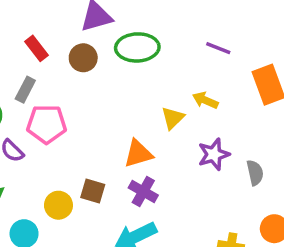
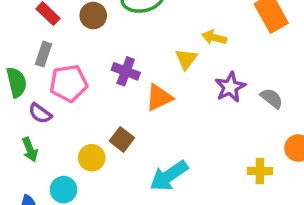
gray semicircle: (255, 173) -> (272, 98), turned -30
brown square: (93, 191) -> (122, 139), turned 30
purple cross: (143, 192) -> (126, 71), moved

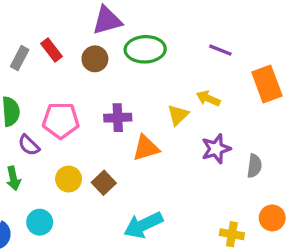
gray rectangle: (44, 54) -> (20, 58), moved
purple cross: (126, 71) -> (118, 118), turned -32
gray semicircle: (272, 98) -> (254, 166), turned 50
yellow circle: (92, 158) -> (69, 179), moved

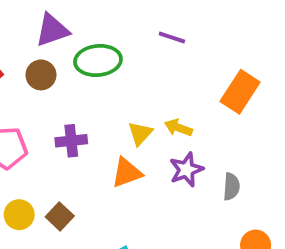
purple line: (220, 50) -> (172, 37), moved
orange rectangle: (267, 84) -> (240, 92), turned 57
yellow arrow: (208, 98) -> (178, 128), moved
orange triangle: (146, 148) -> (127, 173), moved

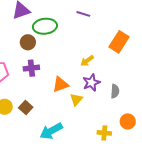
brown circle: (41, 75) -> (28, 42), moved
yellow arrow: (178, 128) -> (87, 61), turned -56
yellow triangle: (140, 133) -> (76, 99), moved

